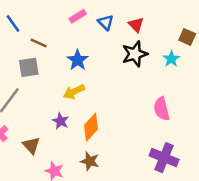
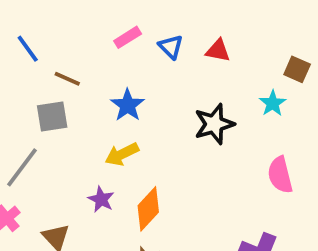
red triangle: (136, 25) -> (218, 51), turned -35
black star: (135, 54) -> (214, 124), moved
pink semicircle: (162, 109) -> (280, 175), moved

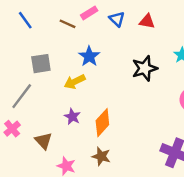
brown line: (67, 79) -> (67, 24), moved
yellow arrow: (122, 154) -> (75, 82), moved

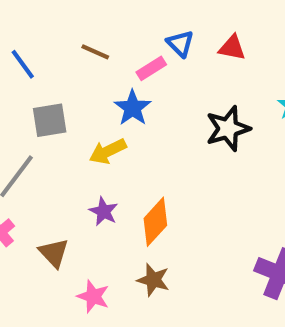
pink rectangle: (89, 13) -> (151, 68), moved
blue line: (25, 20) -> (23, 64), moved

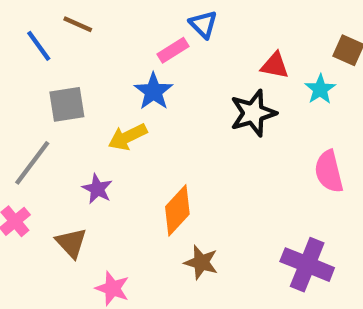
red triangle: (232, 48) -> (275, 65), moved
brown line: (95, 52) -> (78, 24), moved
purple star: (104, 211) -> (97, 189), moved
brown star: (153, 280) -> (201, 262), moved

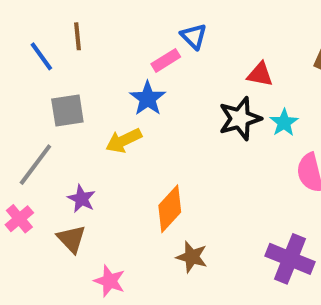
brown line: (78, 24) -> (77, 36), turned 60
cyan star: (320, 89) -> (284, 123), moved
purple star: (97, 189) -> (82, 199), moved

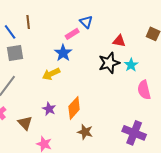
gray square: (67, 111) -> (15, 53), moved
purple star: (82, 199) -> (49, 109), moved

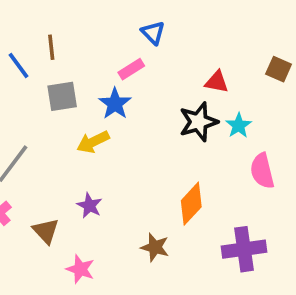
blue triangle: (86, 22) -> (153, 33), moved
gray square: (15, 53) -> (62, 96), moved
orange diamond: (74, 108) -> (191, 204), moved
purple cross: (134, 133) -> (244, 249), turned -30

